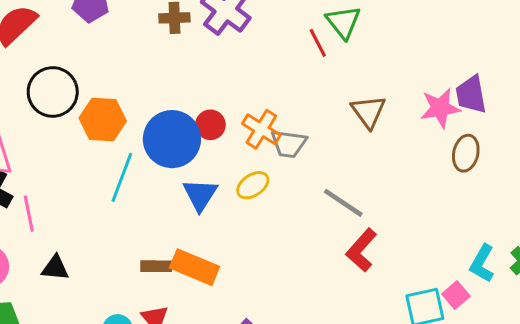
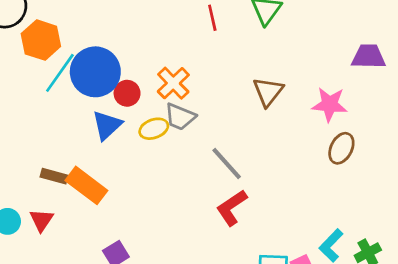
red line: (318, 43) -> (212, 18), moved
purple trapezoid: (471, 94) -> (368, 57), moved, turned 87
red circle: (210, 125) -> (127, 93), moved
gray trapezoid: (289, 144) -> (180, 117), moved
cyan line: (122, 177) -> (60, 73), moved

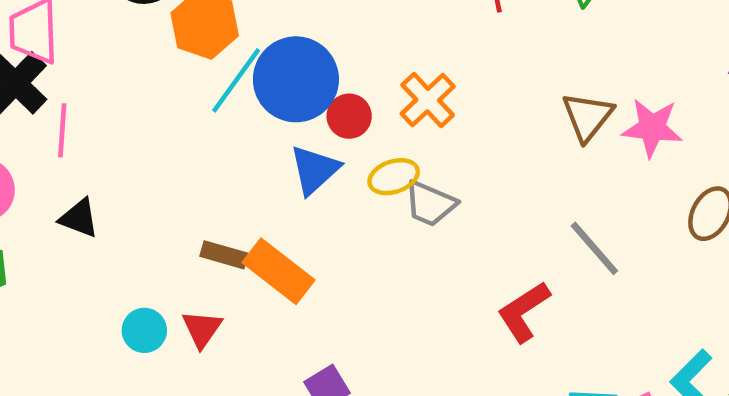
pink star: (330, 104) -> (652, 128), moved
gray trapezoid: (180, 117) -> (430, 204), moved
gray line: (227, 163) -> (594, 248), moved

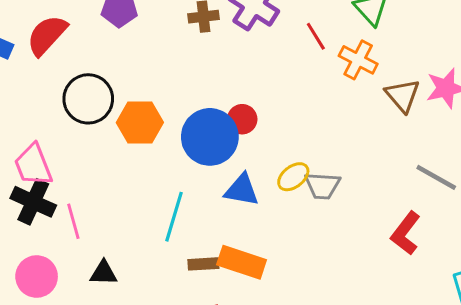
cyan line: (236, 80) -> (174, 217), moved
orange cross: (428, 100) -> (358, 60), moved
red circle: (349, 116) -> (242, 119), moved
blue triangle: (315, 170) -> (242, 190), turned -48

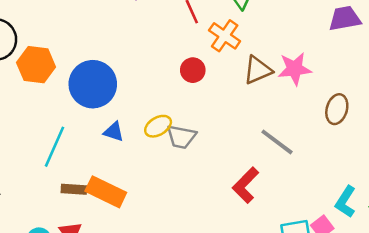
brown triangle: (403, 95) -> (258, 70), turned 40
red circle: (242, 119) -> (193, 70), moved
blue triangle: (242, 190) -> (114, 132), size x0.7

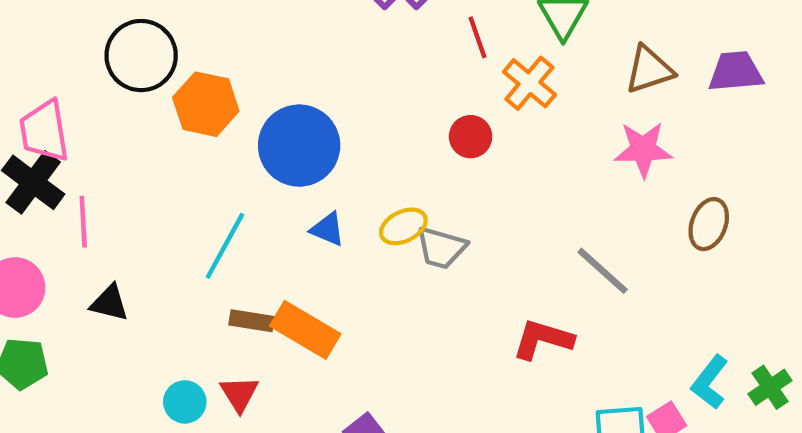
brown triangle: (258, 70) -> (649, 70), moved
red L-shape: (246, 185) -> (543, 339), turned 57

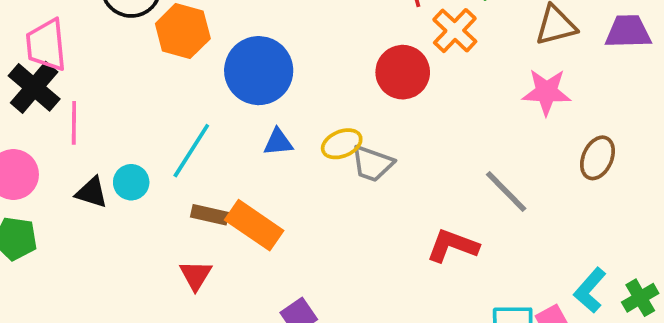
red circle: (471, 137) -> (403, 72), size x1.5
blue triangle: (327, 229) -> (278, 142), turned -32
cyan circle: (185, 402) -> (131, 182), moved

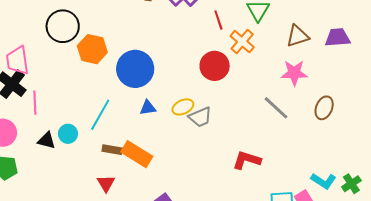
gray trapezoid: (372, 164) -> (200, 117), turned -40
gray line: (506, 191) -> (276, 108), moved
cyan L-shape: (590, 290) -> (324, 181), turned -95

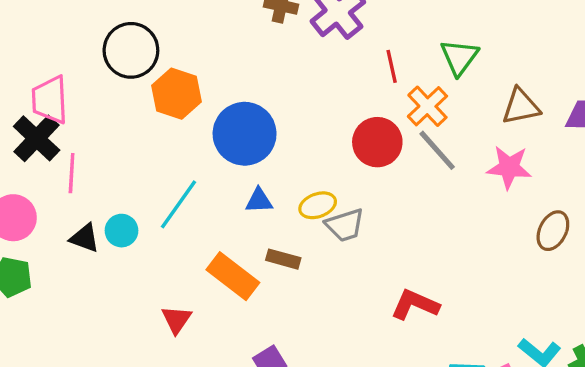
gray line: (276, 108) -> (437, 150), moved
brown rectangle: (112, 150) -> (283, 259), moved

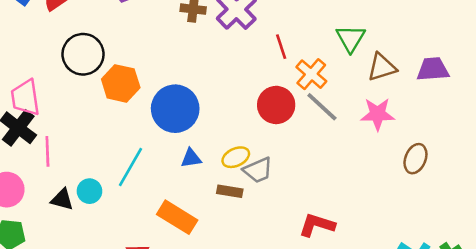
green triangle: (459, 57) -> (351, 38), moved
brown rectangle: (283, 259) -> (230, 191), moved

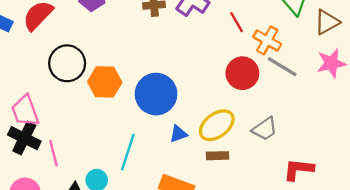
yellow ellipse: (236, 157) -> (217, 125), size x1.5
gray trapezoid: (258, 170) -> (265, 129), moved

